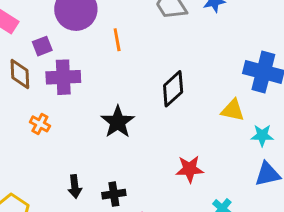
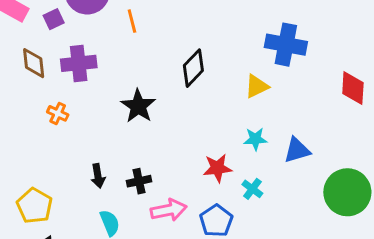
purple square: (42, 46) -> (54, 19), moved
yellow triangle: (233, 110) -> (257, 86), turned -35
cyan star: (262, 135) -> (255, 139), moved
red star: (190, 169) -> (217, 168), moved

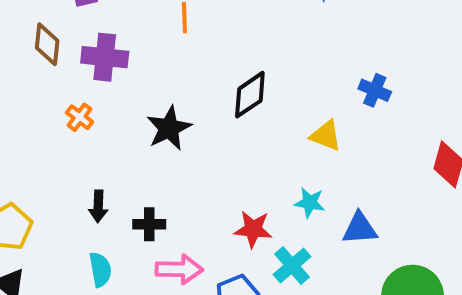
blue cross: (286, 45) -> (375, 90), size x0.6
yellow triangle: (257, 86) -> (326, 136), turned 35
orange cross: (58, 113) -> (80, 117), moved
cyan cross: (252, 189) -> (292, 266), size x1.4

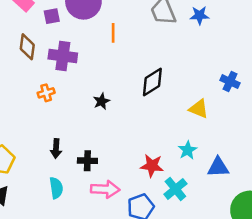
orange cross: (80, 117) -> (46, 93), turned 35
black star: (169, 128) -> (101, 101), size x0.6
cyan star: (310, 203) -> (188, 150), turned 30

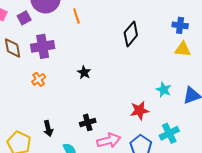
black diamond: (152, 82) -> (131, 34), moved
yellow triangle: (199, 109) -> (183, 49), moved
black arrow: (56, 149) -> (48, 129), moved
cyan cross: (175, 189) -> (169, 133), moved, turned 30

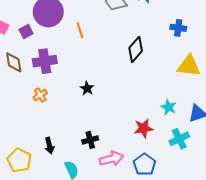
blue cross: (180, 25) -> (178, 28), moved
yellow triangle: (183, 49) -> (189, 66), size x1.4
cyan cross: (169, 133) -> (179, 139), moved

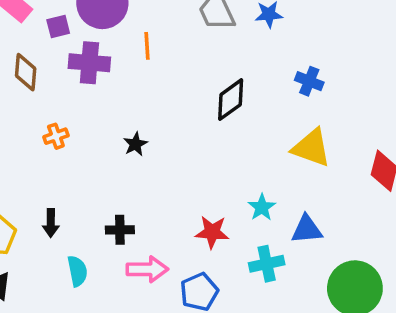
purple cross: (45, 61) -> (89, 63), moved

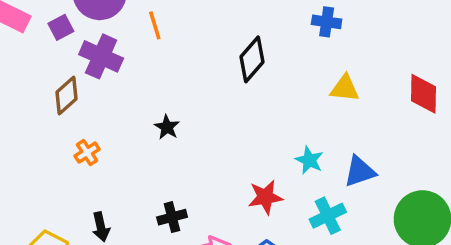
purple cross: (89, 63) -> (101, 56), turned 33
brown diamond: (26, 72) -> (67, 96), moved, turned 57
orange cross: (56, 136) -> (87, 153), moved
yellow triangle: (311, 148) -> (345, 88), size x0.7

